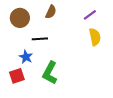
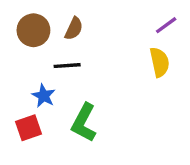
brown semicircle: (51, 12) -> (74, 29), moved
purple line: (90, 15) -> (166, 25), moved

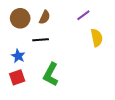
purple line: (166, 25) -> (83, 15), moved
blue star: (44, 96) -> (18, 56), moved

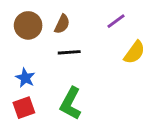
yellow semicircle: (97, 38) -> (134, 52), turned 48
black line: (41, 40) -> (69, 52), moved

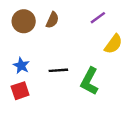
black line: (69, 52) -> (58, 70), moved
green L-shape: (71, 103) -> (90, 81), moved

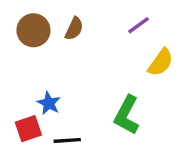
blue star: (21, 66) -> (49, 103), moved
black line: (58, 70) -> (67, 140), moved

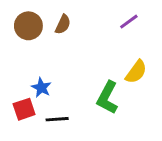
purple line: (139, 25) -> (129, 22), moved
yellow semicircle: (161, 62) -> (136, 72), moved

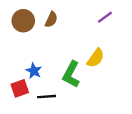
yellow semicircle: (136, 72) -> (96, 58), moved
green L-shape: (107, 98) -> (71, 74), moved

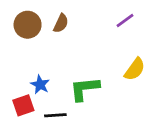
yellow semicircle: (96, 58) -> (135, 69), moved
green L-shape: (71, 74) -> (85, 89), turned 56

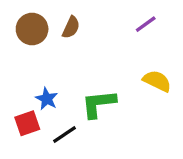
yellow semicircle: (135, 69) -> (157, 81), turned -100
black line: (55, 115) -> (65, 135), turned -30

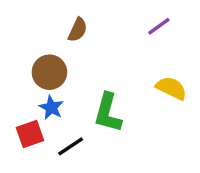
brown circle: (32, 29) -> (49, 72), moved
green L-shape: (99, 104) -> (108, 113), turned -69

